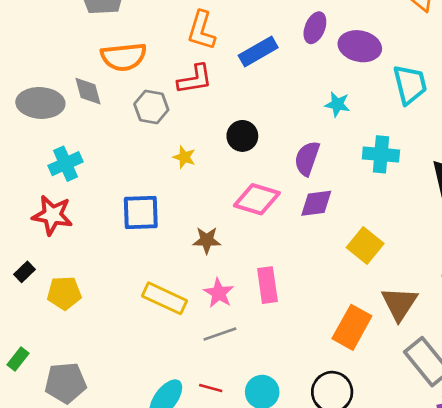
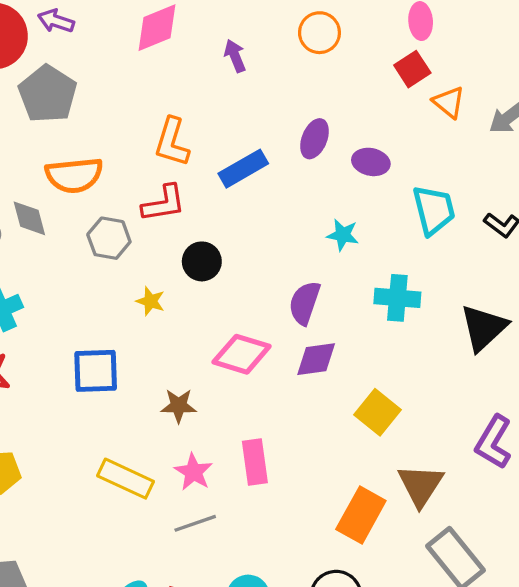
purple ellipse: (360, 46) -> (371, 162), size x0.7
black circle: (242, 136) -> (202, 261), moved

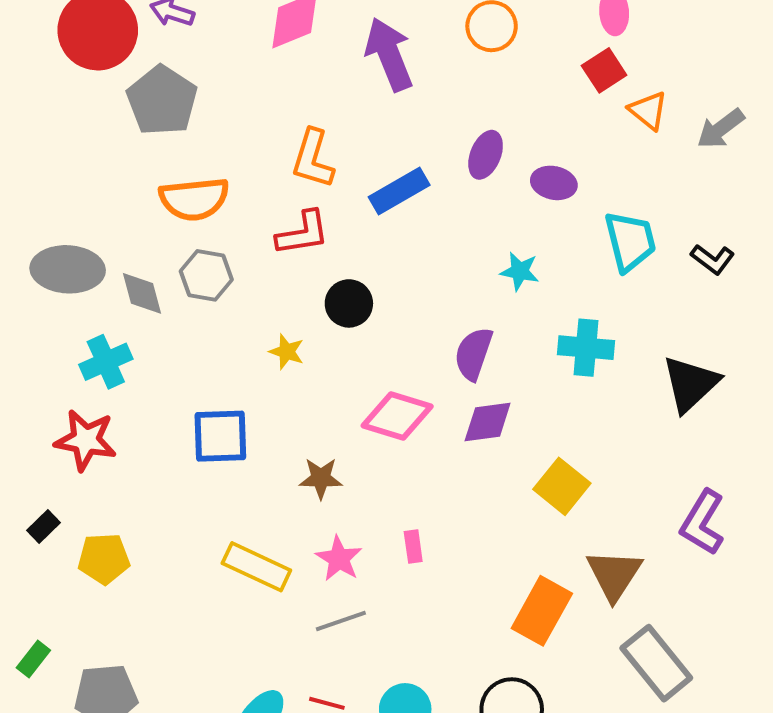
purple arrow: (235, 56) -> (389, 54), size x1.8
gray diamond: (29, 218) -> (142, 293), moved
gray hexagon: (109, 238) -> (206, 275), moved
pink rectangle: (255, 462) -> (413, 547), size x0.6

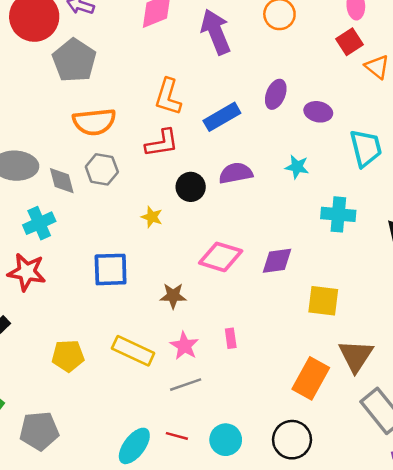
purple semicircle: (473, 354) -> (236, 173), moved, turned 60
yellow square: (562, 486) -> (323, 301), turned -32
yellow pentagon: (104, 559) -> (68, 356), moved

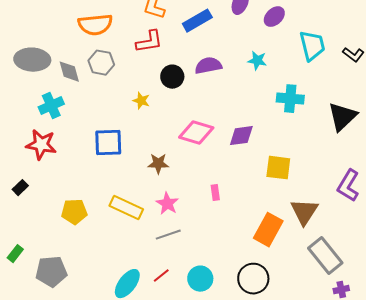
purple ellipse: (318, 112) -> (274, 17), turned -55
pink rectangle: (231, 338) -> (215, 193), moved
red line: (177, 436) -> (161, 276), turned -54

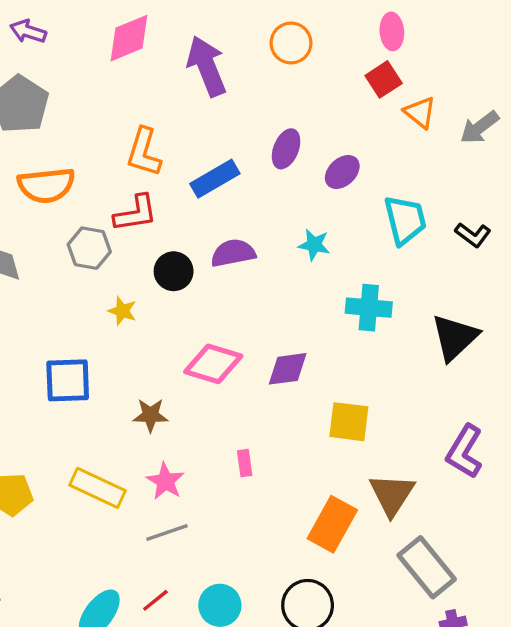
gray hexagon: (101, 63) -> (89, 248), moved

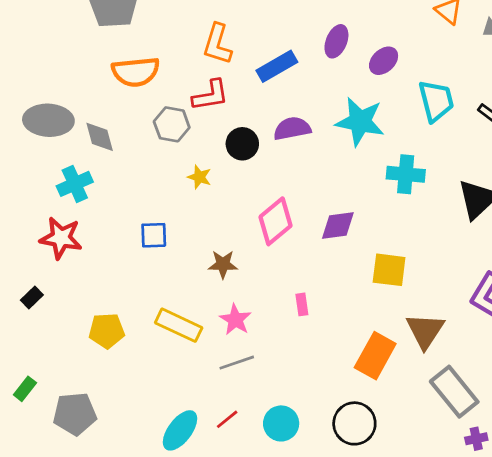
cyan star: (314, 245) -> (360, 122), size x1.8
pink diamond: (213, 364) -> (276, 221), turned -57
blue square: (68, 380) -> (154, 235), size x0.7

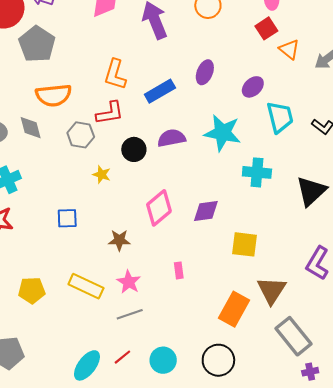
purple ellipse: (384, 61) -> (253, 87), moved
gray diamond: (100, 137) -> (31, 128), moved

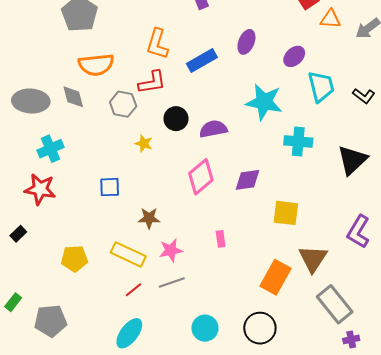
orange triangle: (289, 49) -> (330, 19), turned -35
purple semicircle: (171, 138) -> (213, 129), moved
brown star: (119, 240) -> (149, 218), moved
pink star: (129, 282) -> (171, 250), turned 30
red line: (122, 357) -> (133, 290), moved

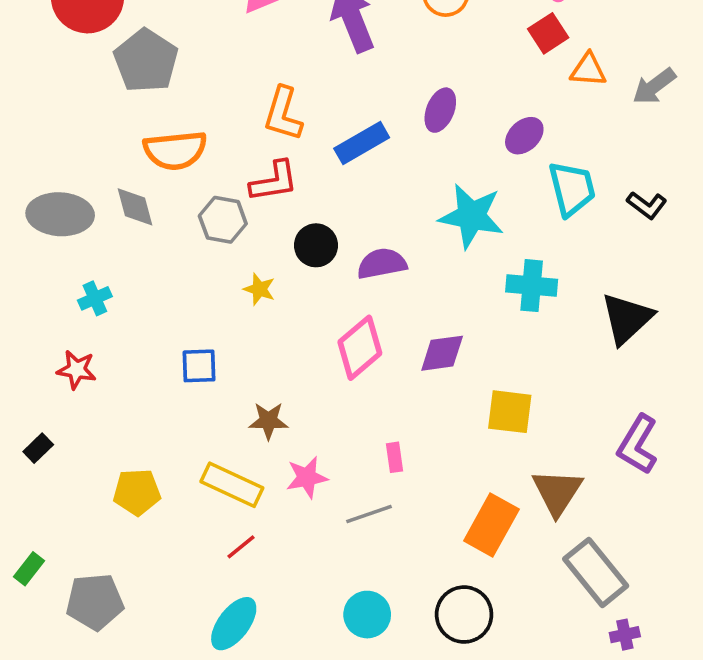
cyan cross: (50, 149) -> (95, 298), size x0.7
red star: (40, 189) -> (77, 370), size x0.7
gray line: (172, 282) -> (369, 514), moved

